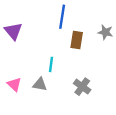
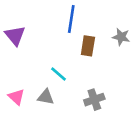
cyan line: (51, 64) -> (58, 74), turned -56
gray cross: (82, 87) -> (94, 100), turned 35

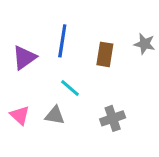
blue line: (71, 19) -> (62, 41), moved
purple triangle: (15, 36) -> (24, 58), moved, turned 35

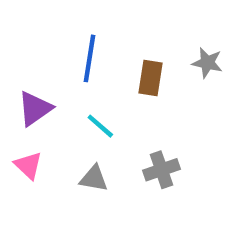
purple triangle: (24, 58) -> (35, 109), moved
gray triangle: (55, 115) -> (94, 178), moved

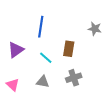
brown rectangle: (151, 78) -> (69, 49), moved
pink triangle: (28, 165) -> (13, 85), moved

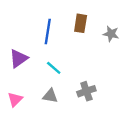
brown rectangle: (69, 49) -> (81, 23), moved
pink triangle: (13, 85) -> (15, 99), turned 32

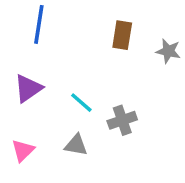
blue line: (48, 31) -> (39, 24), moved
gray cross: (86, 91) -> (122, 120), moved

